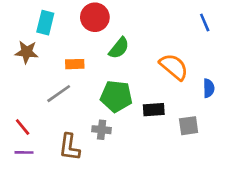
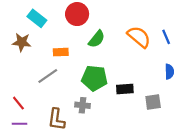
cyan rectangle: (45, 23) -> (37, 18), turned -66
blue line: (205, 23) -> (166, 37), moved
orange semicircle: (174, 67) -> (139, 37), moved

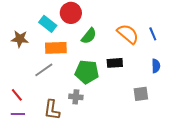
cyan rectangle: (37, 18) -> (48, 24), moved
orange rectangle: (61, 52) -> (56, 48), size x1.5
black rectangle: (125, 89) -> (115, 63), moved

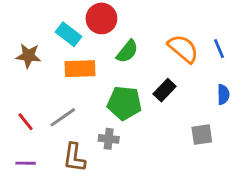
black rectangle: (115, 63) -> (165, 90), turned -42
gray line: (44, 70) -> (63, 117), moved
red line: (17, 95) -> (26, 122), moved

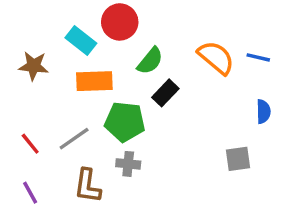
blue line: (219, 49) -> (258, 57), turned -54
black rectangle: (165, 90) -> (165, 93), moved
green pentagon: (124, 103) -> (125, 122), moved
purple line: (26, 163) -> (30, 193), turned 60

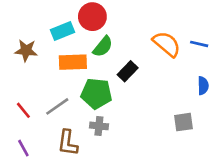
cyan rectangle: (81, 41) -> (62, 31), turned -60
green semicircle: (150, 61) -> (103, 47), moved

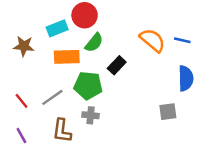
blue semicircle: (203, 86) -> (186, 78), size x1.5

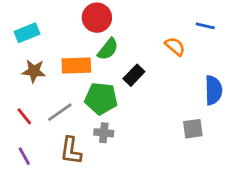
cyan rectangle: (57, 28) -> (27, 33), moved
orange semicircle: (152, 40) -> (175, 46), size x0.7
blue line: (182, 40) -> (205, 26), moved
brown star: (24, 46) -> (34, 71), moved

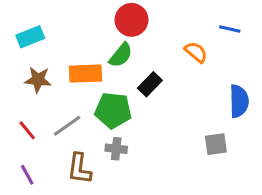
red circle: (97, 18) -> (132, 20), moved

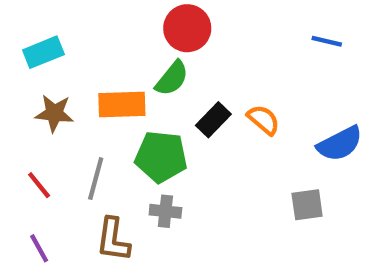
orange semicircle: (196, 52) -> (264, 120), moved
blue semicircle: (239, 101) -> (340, 144), turned 64
gray line: (67, 126) -> (96, 179), turned -40

